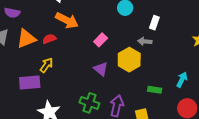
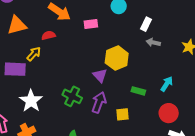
red semicircle: (49, 39) -> (48, 35), moved
pink rectangle: (101, 40) -> (91, 24), moved, turned 32
gray arrow: (145, 41) -> (153, 42), moved
purple triangle: (101, 69) -> (100, 75), moved

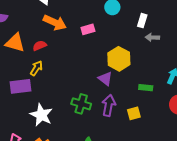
orange triangle: (17, 25) -> (15, 43), turned 40
red semicircle: (48, 35) -> (40, 46), moved

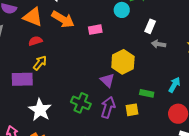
orange triangle: (15, 43) -> (33, 17), moved
red semicircle: (40, 46) -> (35, 41), moved
yellow square: (134, 113) -> (132, 110), moved

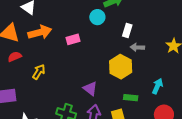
orange arrow: (63, 19) -> (40, 32), turned -40
yellow hexagon: (123, 62) -> (121, 67), moved
yellow arrow: (40, 63) -> (39, 72), moved

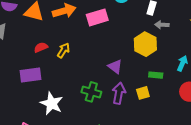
pink rectangle: (73, 39) -> (97, 17), size x1.5
red semicircle: (15, 57) -> (41, 47), moved

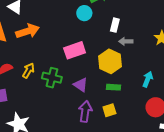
pink rectangle: (97, 17) -> (75, 50), moved
green rectangle: (156, 75) -> (113, 87), moved
green cross: (91, 92) -> (52, 78), moved

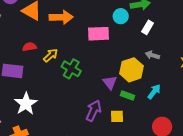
white rectangle: (115, 25) -> (148, 27), moved
pink rectangle: (75, 50) -> (99, 34), moved
cyan arrow: (148, 79) -> (154, 92), moved
purple triangle: (81, 85) -> (110, 82), moved

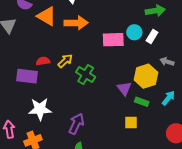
cyan circle: (121, 16) -> (134, 32), moved
white rectangle: (148, 27) -> (152, 37), moved
red semicircle: (30, 47) -> (43, 61), moved
white star: (26, 104) -> (40, 109), turned 30
purple arrow: (93, 111) -> (76, 124), moved

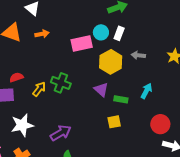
orange arrow: (76, 23) -> (42, 34), size x0.6
yellow arrow: (65, 61) -> (39, 89), moved
yellow hexagon: (146, 76) -> (111, 62), moved
purple arrow: (76, 124) -> (61, 133), turned 45

